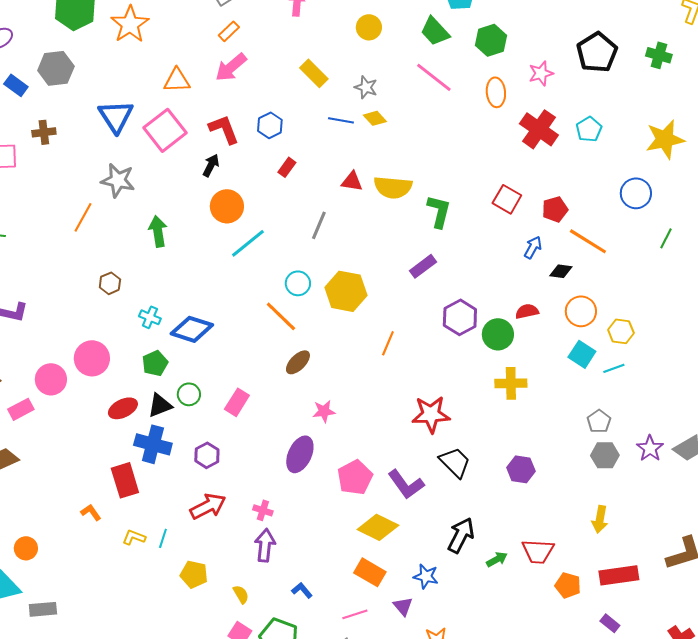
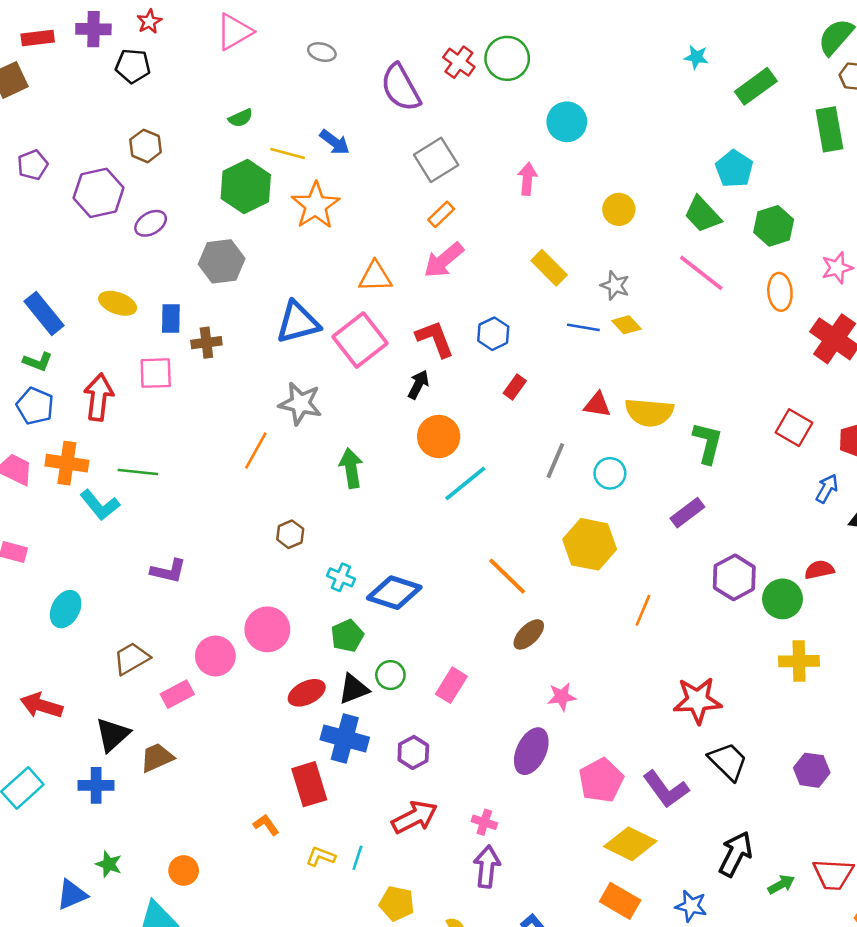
blue rectangle: (16, 85) -> (171, 318), moved, turned 55
blue triangle: (116, 116) -> (298, 322), turned 48
cyan circle: (298, 283) -> (610, 473), moved

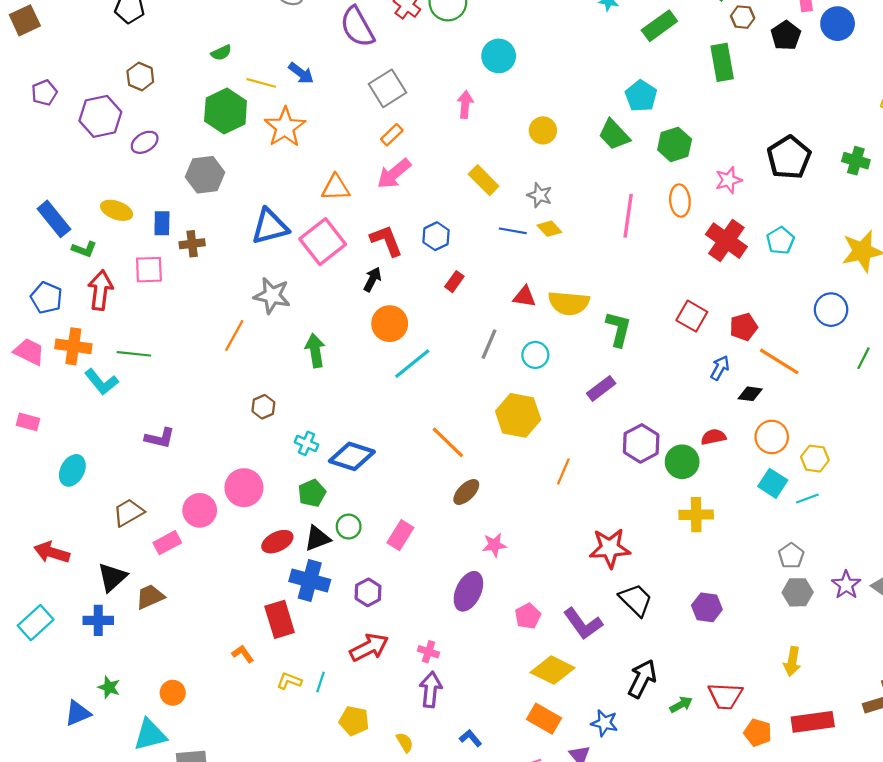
pink line: (701, 273) -> (628, 216), moved, turned 60
green L-shape: (38, 362) -> (84, 249), moved
pink pentagon: (601, 780) -> (528, 616), size x0.7

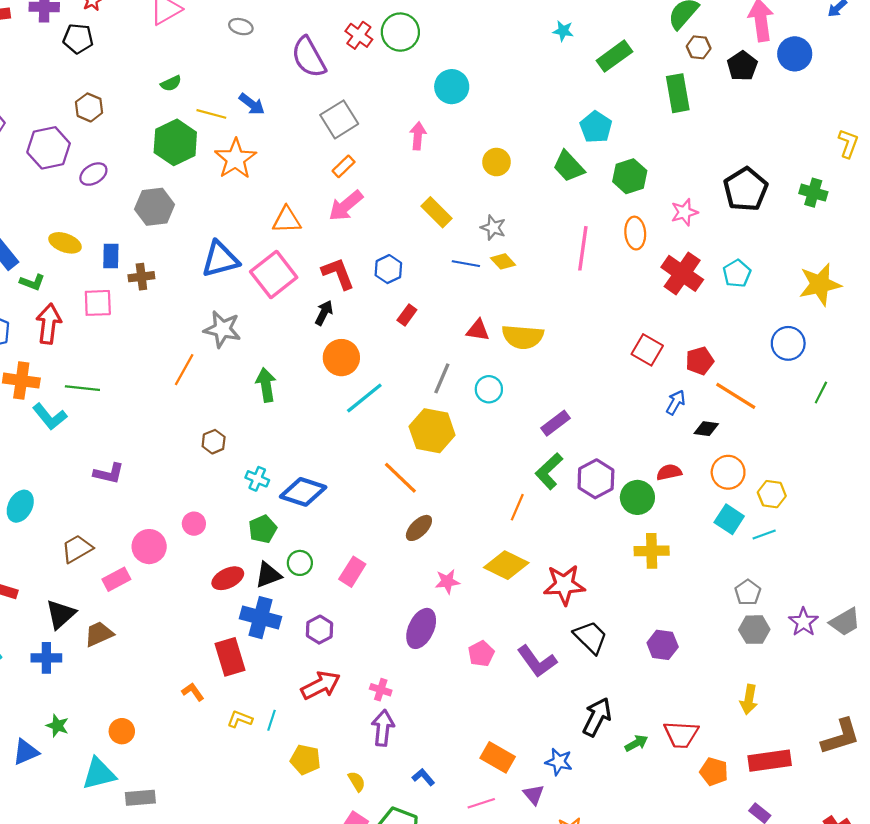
green L-shape: (618, 329) -> (549, 471), moved, turned -147
yellow hexagon: (518, 415) -> (432, 431), moved
pink circle: (244, 488) -> (194, 524), size x0.6
yellow diamond: (553, 670) -> (506, 565), moved

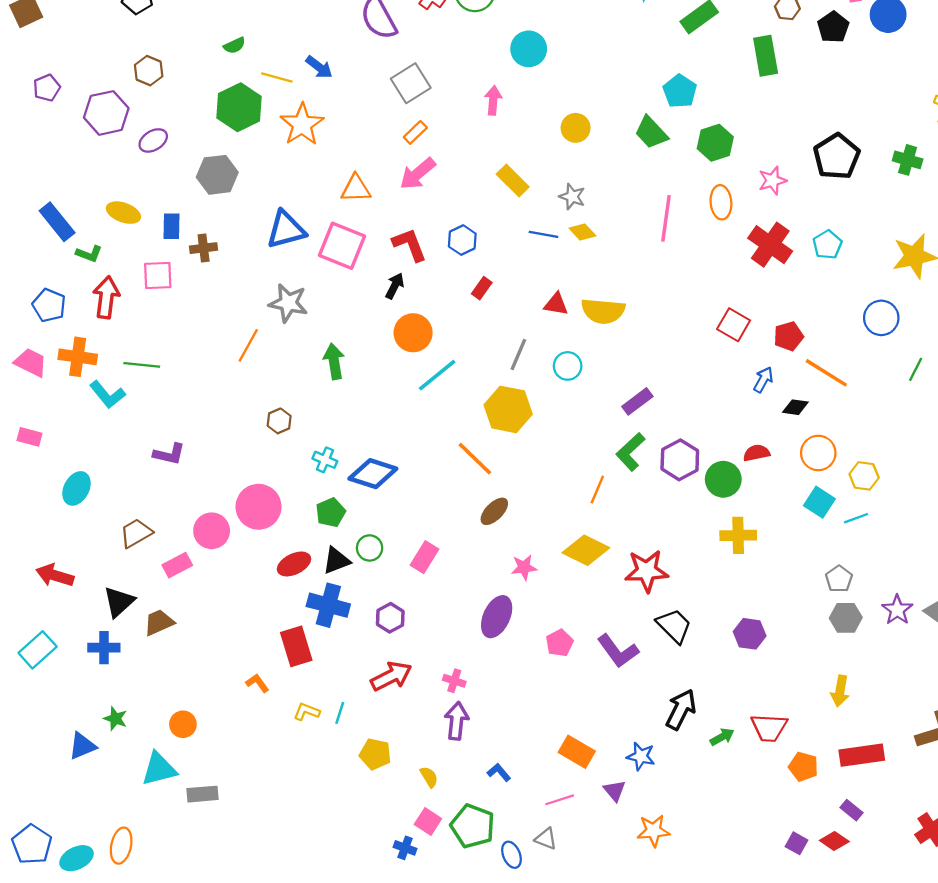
pink square: (274, 275) -> (342, 246), turned -30
pink circle: (194, 524) -> (259, 507), size x1.8

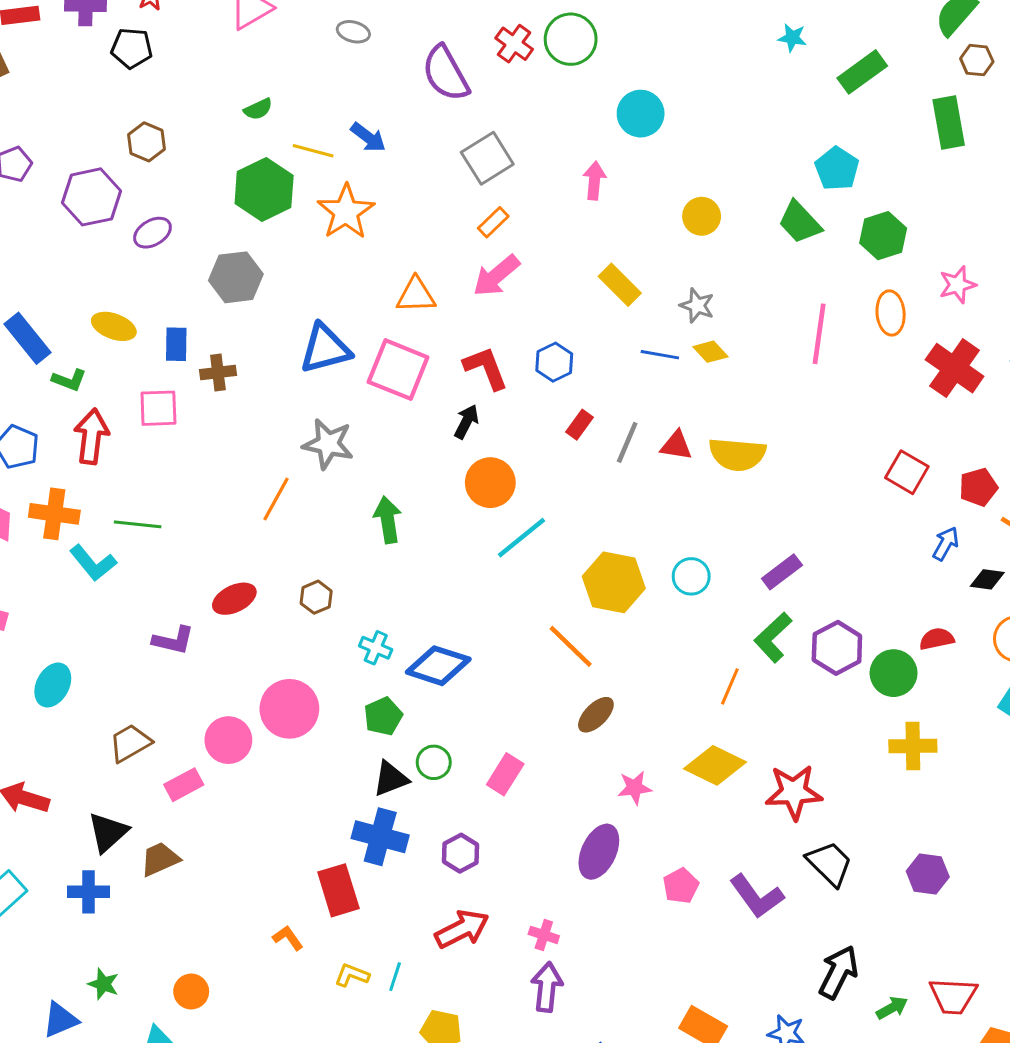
gray line: (518, 355) -> (627, 442), moved
cyan circle: (568, 366) -> (691, 576), moved
red ellipse: (294, 564) -> (234, 599), moved

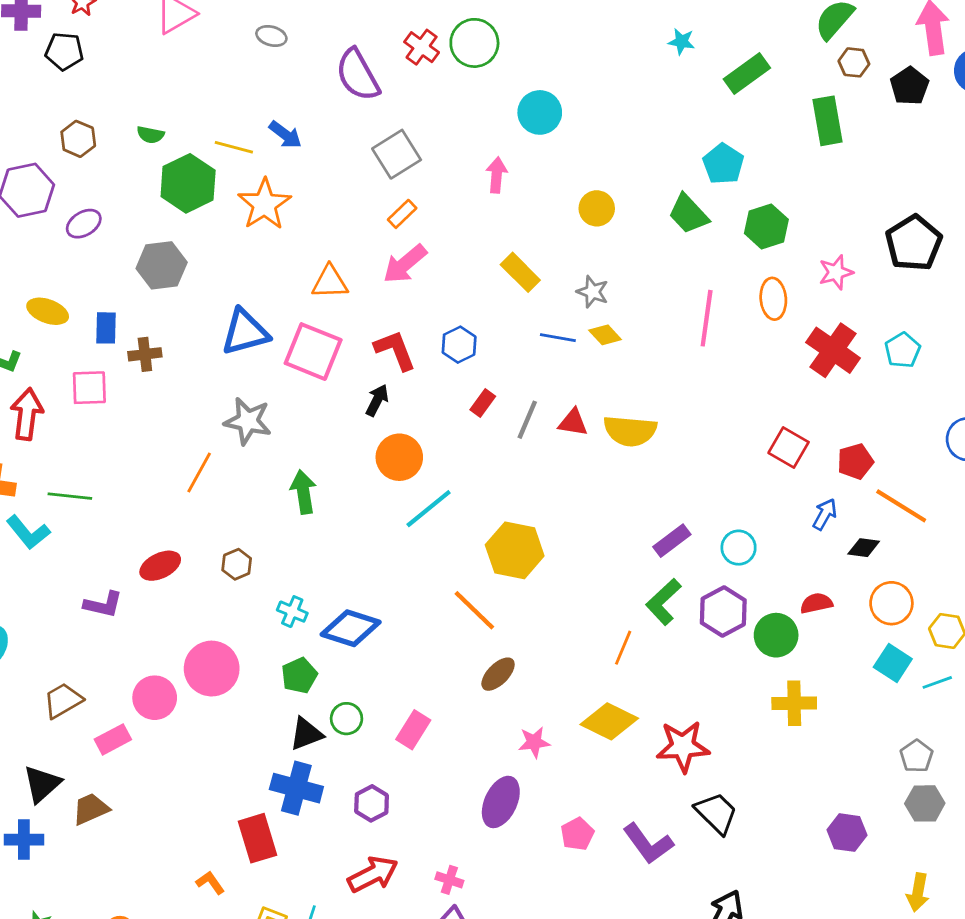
green semicircle: (258, 109) -> (150, 135), moved, turned 36
cyan circle: (691, 576) -> (739, 548), moved
purple hexagon: (928, 874) -> (847, 833), moved

